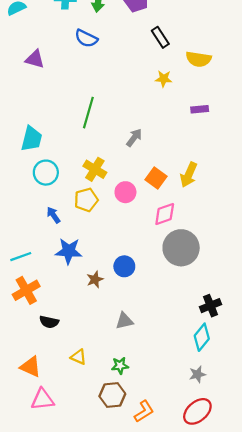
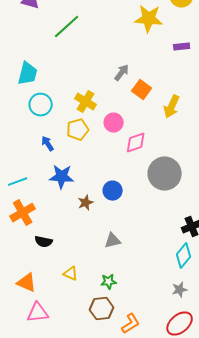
yellow star: (164, 79) -> (149, 19), size x1.8
green line: (88, 113) -> (67, 27), moved, turned 32
orange square: (156, 178) -> (142, 90), moved
pink diamond: (165, 214) -> (136, 143), moved

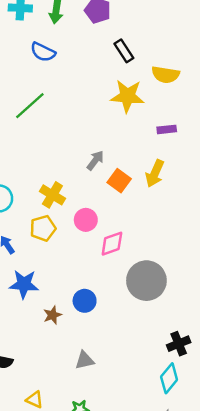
yellow arrow: (172, 107) -> (155, 173), moved

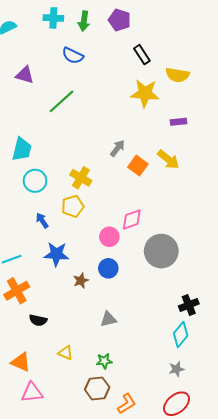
yellow arrow: (155, 173) -> (168, 159), turned -75
pink circle: (86, 220) -> (109, 237), moved

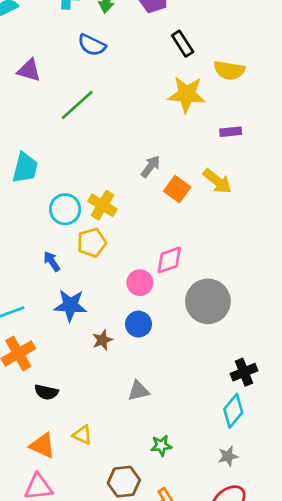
cyan circle: (35, 181) -> (65, 209), moved
green star: (104, 361) -> (161, 446), moved
orange triangle: (21, 362) -> (42, 446), moved

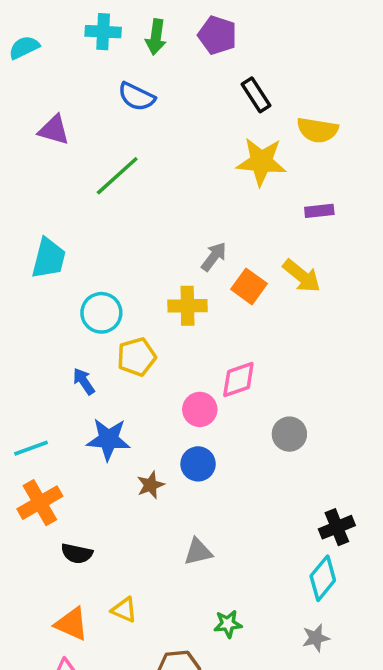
yellow cross: (102, 205) -> (187, 306), moved, turned -32
gray circle: (208, 301) -> (289, 434), size x0.6

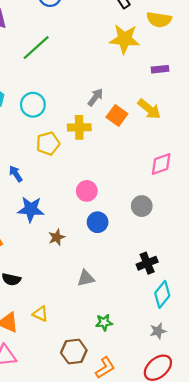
cyan circle: (101, 313) -> (33, 105), moved
yellow pentagon: (137, 357) -> (48, 144), moved
pink diamond: (238, 380) -> (161, 164), moved
blue circle: (198, 464) -> (98, 222), moved
black cross: (337, 527) -> (147, 263), moved

